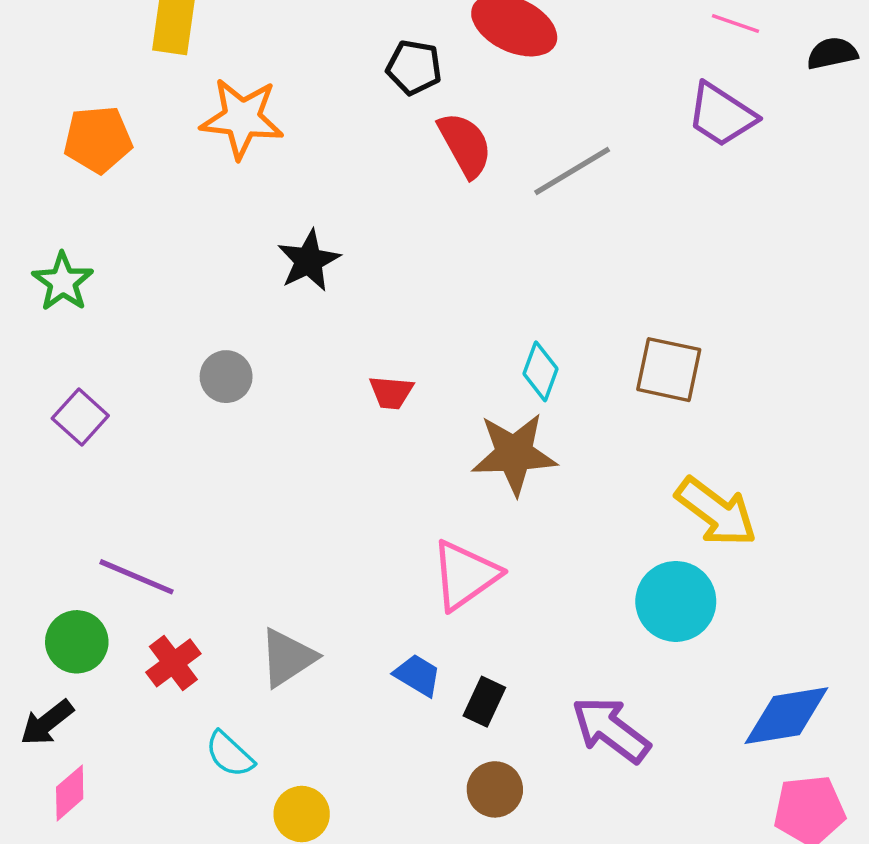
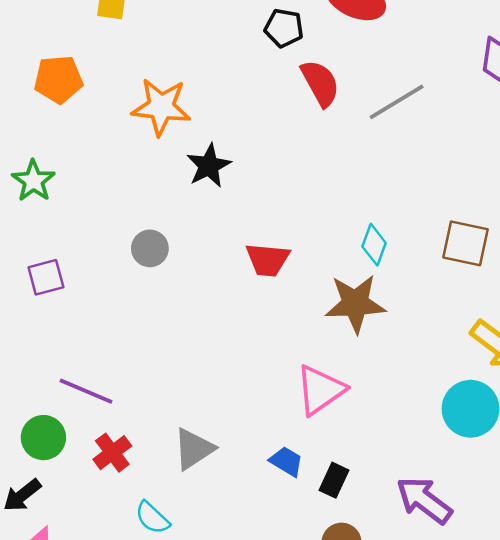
orange star: (242, 118) -> (161, 107), moved
red trapezoid: (391, 392) -> (268, 260), size x1.4
purple square: (80, 417) -> (46, 277), turned 33

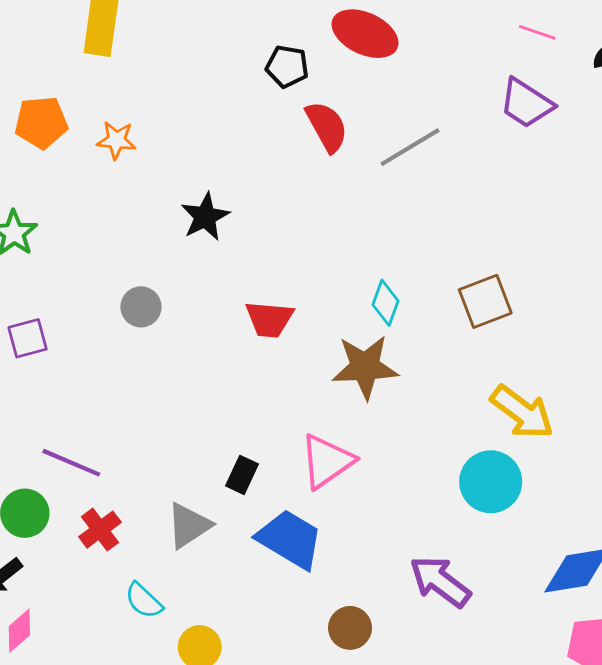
orange star: (161, 107) -> (116, 140), moved, size x0.6
brown square: (466, 243) -> (485, 301), turned -33
blue trapezoid: (286, 461) -> (290, 539), size x1.8
black rectangle: (334, 480) -> (242, 475), moved

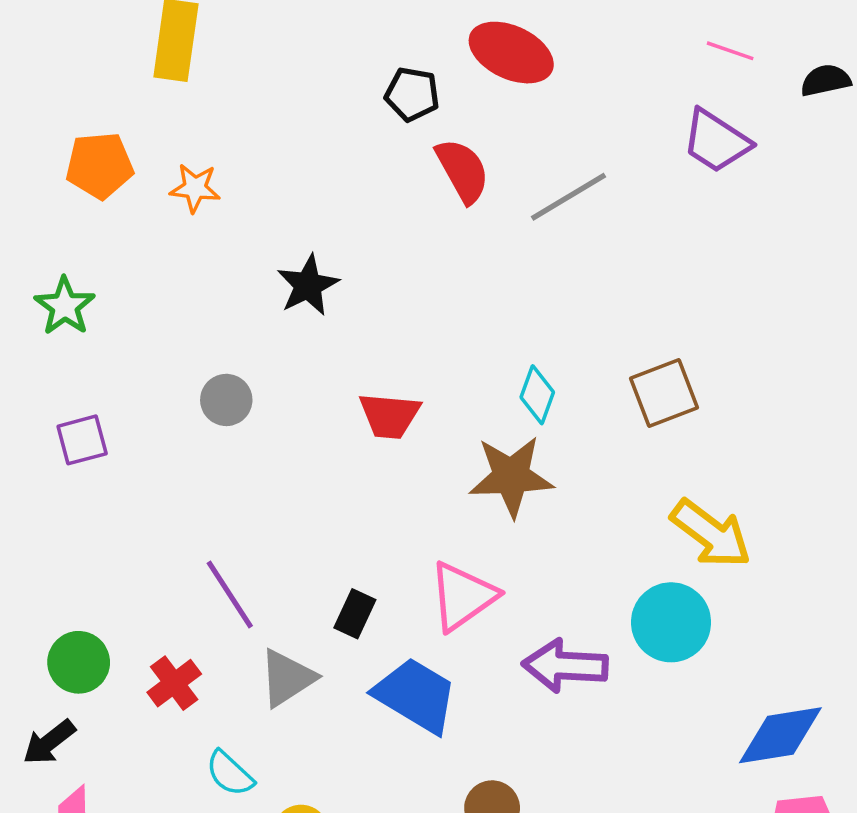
purple line: (71, 463) -> (230, 595), moved, turned 34
purple arrow: (440, 581) -> (565, 666), moved, turned -34

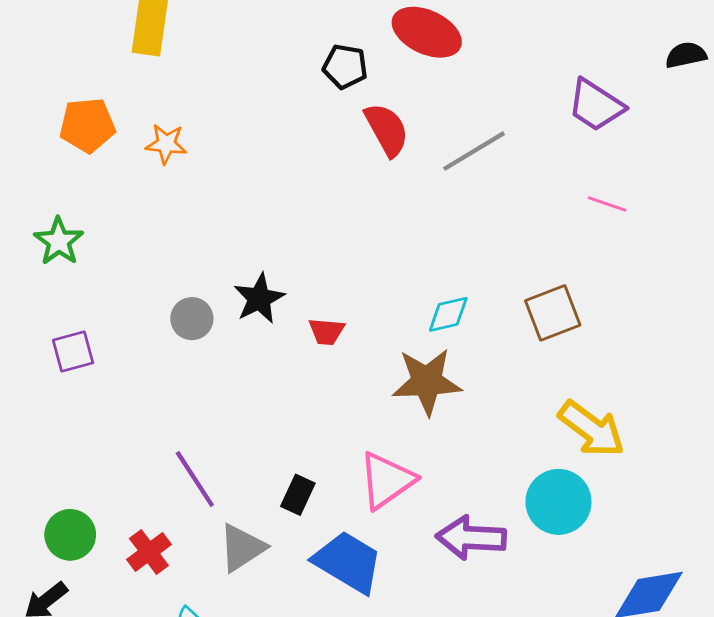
pink line: (730, 51) -> (607, 204), moved
black star: (308, 285) -> (259, 299), moved
cyan diamond: (537, 395) -> (448, 314), turned 57
red trapezoid: (390, 416) -> (326, 331), size x0.7

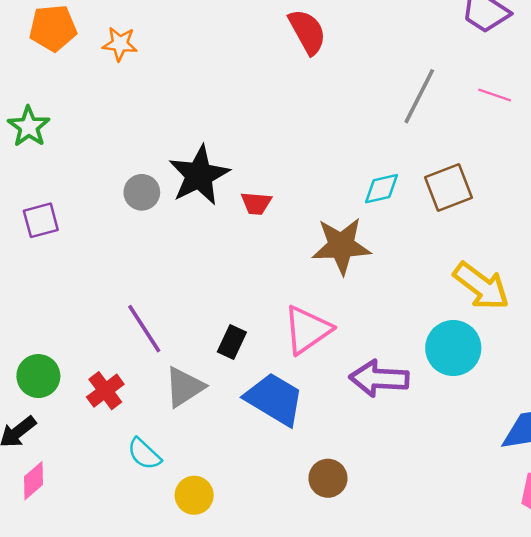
gray line: (474, 151) -> (419, 96), moved, turned -32
black star: (259, 299) -> (199, 175), size x1.4
cyan diamond: (448, 314) -> (382, 189), moved

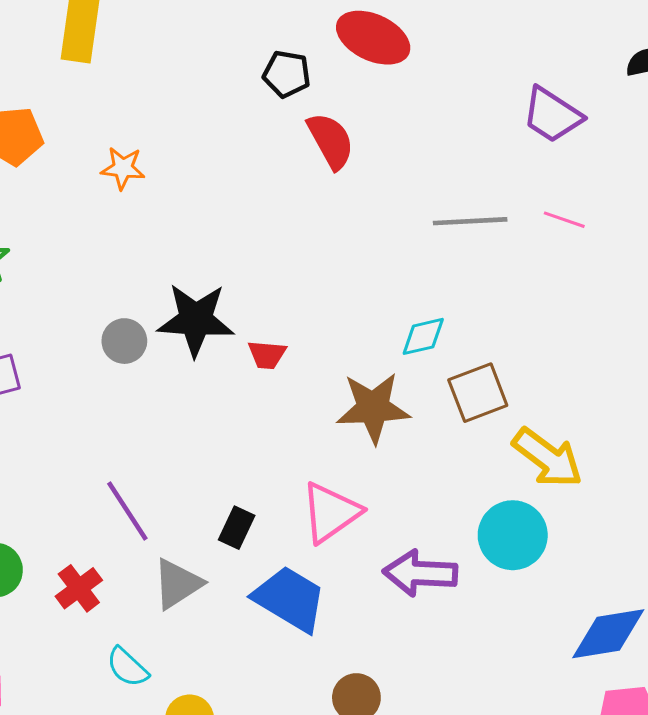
orange star: (120, 44) -> (123, 168), moved
gray line: (419, 96) -> (470, 221), turned 60
black star: (199, 175) -> (196, 320), turned 30
brown square: (448, 187) -> (478, 393), moved

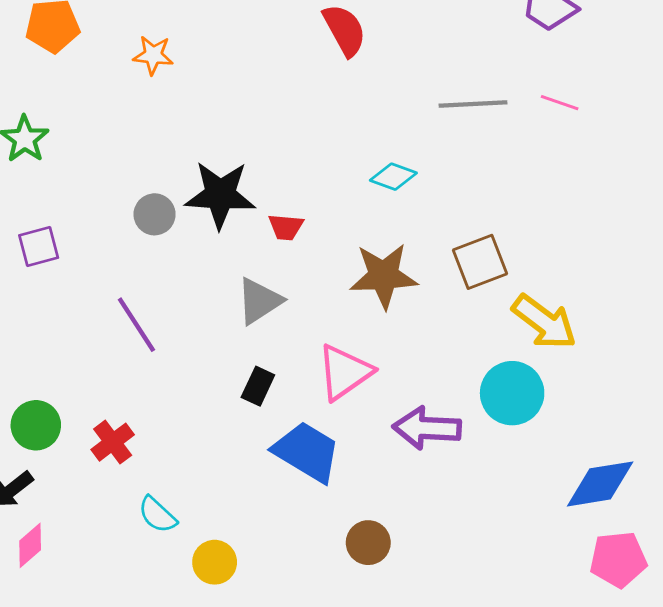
cyan diamond: (423, 336) -> (393, 177), moved, turned 33
purple line: (127, 511) -> (136, 325), moved
gray triangle: (177, 584) -> (259, 301), moved

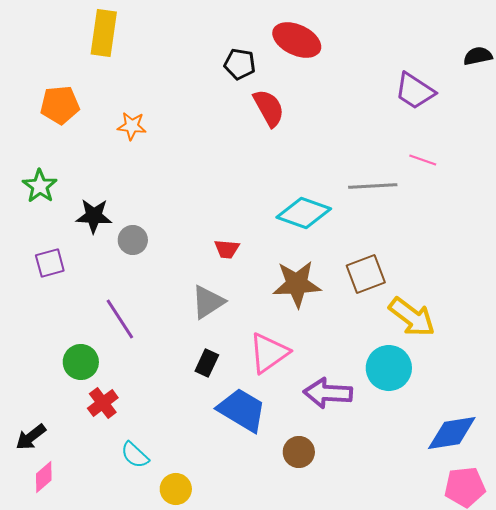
gray line: (473, 104) -> (373, 186), moved
cyan diamond: (393, 177) -> (304, 213), size x1.6
black star: (220, 195) -> (94, 216), moved, size x0.7
green circle: (36, 425) -> (81, 362), moved
brown circle: (368, 543) -> (299, 452), moved

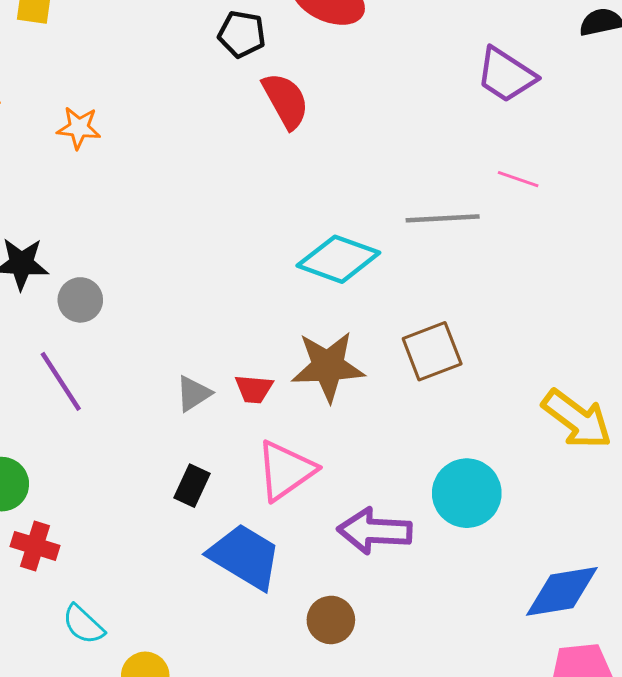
red trapezoid: (227, 249) -> (254, 389), moved
gray triangle: (208, 302) -> (194, 394), size x0.7
yellow arrow: (412, 317) -> (577, 419), moved
purple line: (120, 319) -> (61, 381), moved
red cross: (103, 403) -> (35, 546), turned -36

